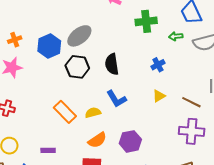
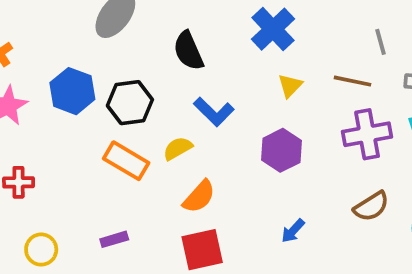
blue hexagon: (49, 46) -> (72, 91), moved
blue cross: (158, 65) -> (273, 29), size x1.6
black hexagon: (77, 67) -> (130, 103), moved
purple hexagon: (130, 141) -> (282, 150), moved

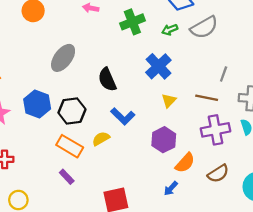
gray line: (381, 42) -> (224, 74), turned 35
orange semicircle: (199, 197) -> (185, 163), moved
purple rectangle: (114, 239) -> (67, 177), moved, turned 63

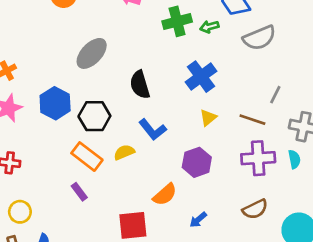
green arrow: (170, 30) -> (209, 27), moved
orange semicircle: (185, 163) -> (165, 195), moved

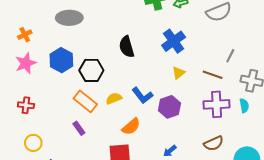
gray ellipse: (92, 53) -> (69, 18), moved, turned 45
blue L-shape: (153, 130) -> (142, 95), moved
orange semicircle: (165, 195) -> (131, 127), moved

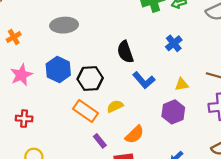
orange cross: (25, 35) -> (14, 37), moved
blue cross: (174, 41) -> (174, 43), size x0.7
yellow triangle: (179, 73) -> (182, 84), moved, turned 32
blue L-shape: (142, 95) -> (144, 80), moved
purple rectangle: (79, 128) -> (100, 141), moved

